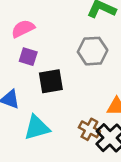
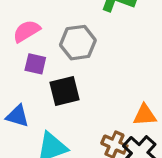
gray hexagon: (93, 51) -> (78, 43), moved

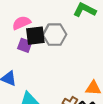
black square: (64, 91) -> (35, 36), moved

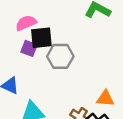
gray hexagon: (55, 35) -> (60, 56), moved

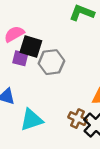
black square: (41, 38) -> (31, 46), turned 30

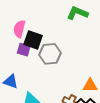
pink semicircle: (14, 34) -> (19, 29), turned -48

